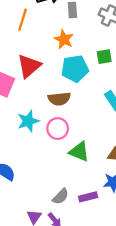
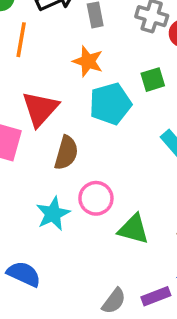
brown semicircle: (59, 99) -> (66, 153), moved, turned -60
cyan star: (28, 121) -> (53, 214), moved

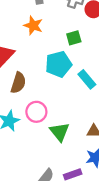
cyan pentagon: (110, 104) -> (58, 64), moved
green triangle: (133, 229) -> (60, 132), turned 35

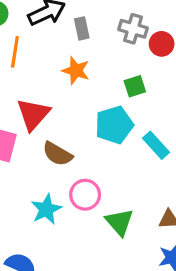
brown semicircle: (18, 83) -> (57, 154), turned 105

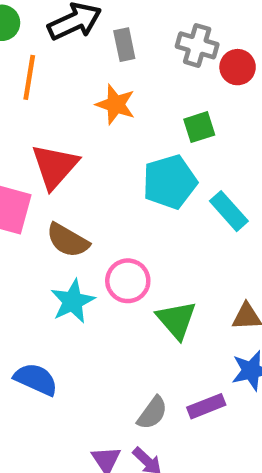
brown semicircle: (57, 154) -> (68, 240), moved

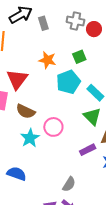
orange star: (116, 104) -> (47, 60), moved
green triangle: (176, 320) -> (92, 116), moved
purple rectangle: (206, 406) -> (88, 150), moved

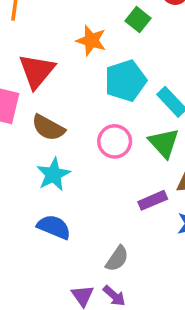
green square: (79, 57) -> (138, 20), moved, turned -32
pink circle: (53, 127) -> (115, 141), moved
blue semicircle: (17, 174) -> (54, 227), moved

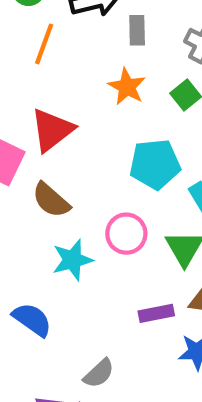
orange star: (91, 41) -> (127, 87), moved
cyan star: (53, 174) -> (72, 260), moved

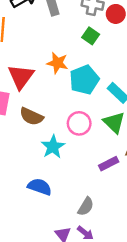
orange star: (127, 87) -> (57, 63), moved

